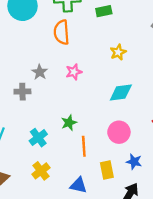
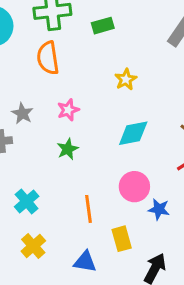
green star: (69, 123) -> (68, 149), moved
blue star: (134, 162) -> (159, 209), moved

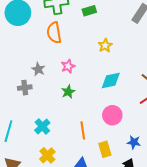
blue star: (159, 209) -> (134, 142), moved

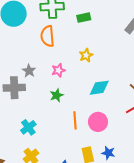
yellow star: (105, 45) -> (86, 55), moved
gray cross: (25, 88) -> (14, 88), size x1.5
orange line: (83, 130) -> (75, 120), moved
blue star: (134, 142) -> (108, 153), moved

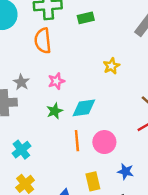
yellow star: (86, 55) -> (111, 66), moved
cyan diamond: (99, 88) -> (84, 108), moved
blue star: (108, 153) -> (126, 171), moved

